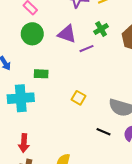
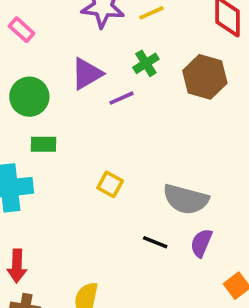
green circle: (32, 34) -> (29, 97), moved
purple triangle: (67, 34) -> (87, 74), turned -48

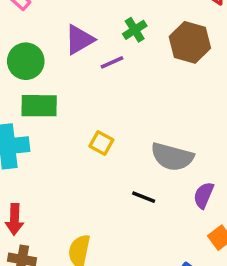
green rectangle: (44, 144) -> (39, 106), size x1.5
purple semicircle: (201, 243) -> (204, 195), moved

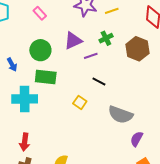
black line: (144, 197) -> (99, 82), moved

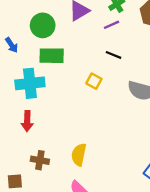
purple line: (91, 56) -> (112, 25), moved
red arrow: (25, 142) -> (27, 121), moved

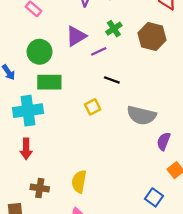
purple line: (112, 25) -> (99, 51), moved
yellow square: (94, 81) -> (93, 107), turned 35

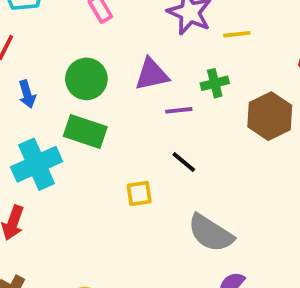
cyan cross: (28, 111) -> (37, 164), turned -36

